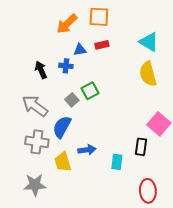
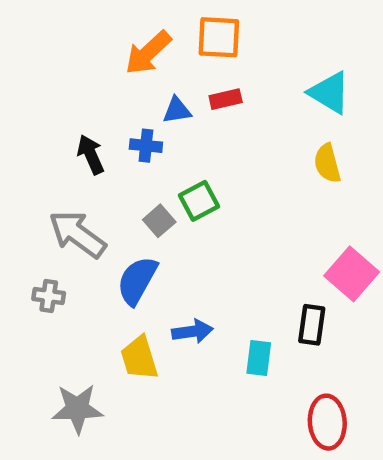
yellow semicircle: (148, 74) -> (327, 163), size x0.7
gray cross: (37, 142) -> (49, 296), moved, size x0.6

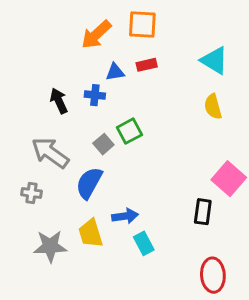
cyan rectangle: (259, 358) -> (144, 243), moved, turned -35
gray star: (77, 409) -> (50, 246), moved

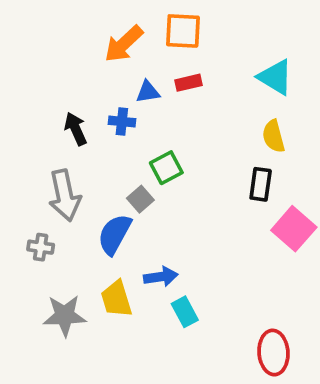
gray square: (103, 144) -> (140, 199), moved
gray arrow: (50, 153) -> (65, 195), turned -138
black rectangle: (203, 212) -> (261, 184), moved

